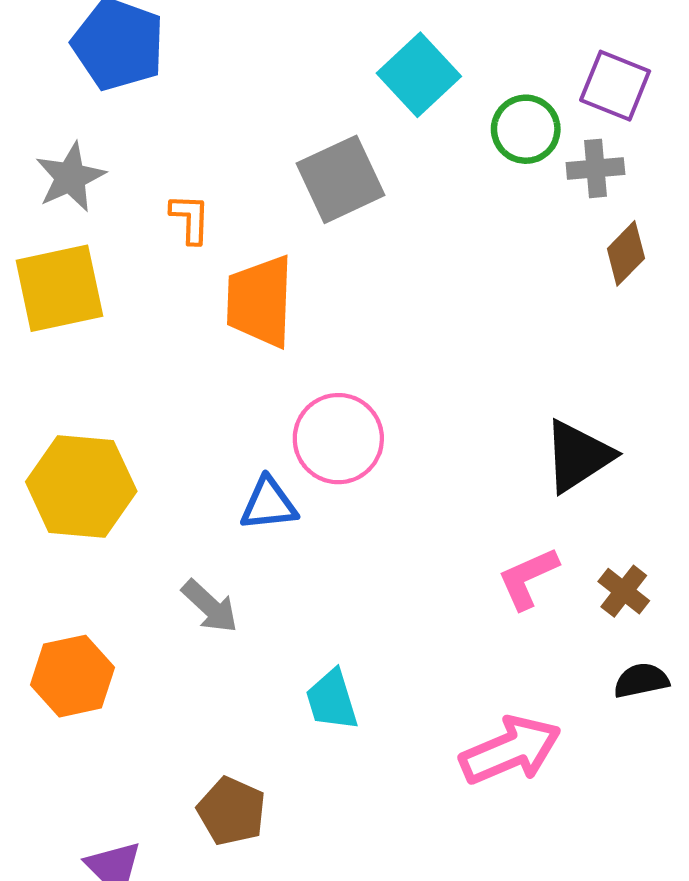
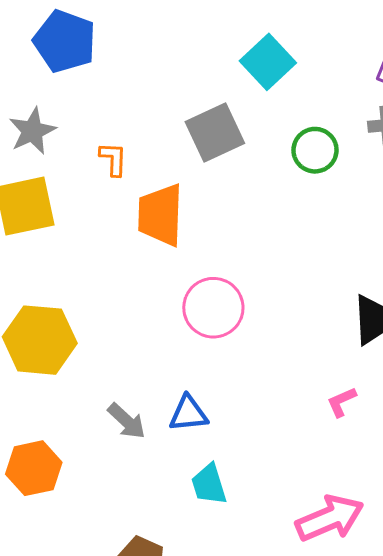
green circle: (526, 129) -> (315, 150), moved
blue triangle: (269, 504) -> (188, 414), moved
pink L-shape: (528, 578) -> (341, 402), size x0.7

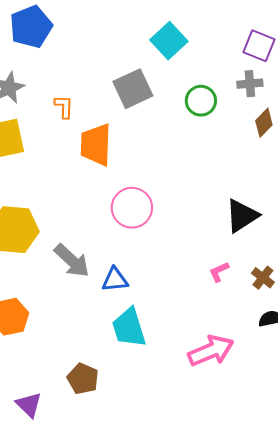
blue pentagon: (65, 41) -> (31, 27), turned 30
gray arrow: (127, 421) -> (72, 261), moved, size x1.4
cyan trapezoid: (209, 484) -> (129, 328), size x1.4

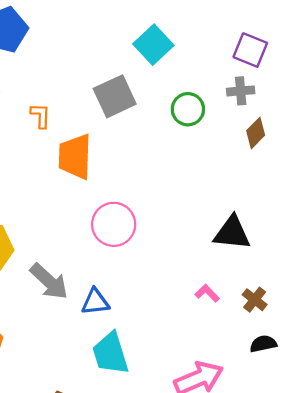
black triangle: (242, 216) -> (232, 233), turned 39
pink L-shape: (219, 272) -> (207, 293), turned 70

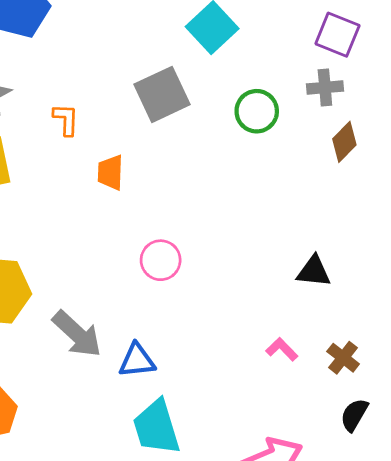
orange trapezoid: (75, 157) -> (110, 172), size x0.6
pink circle: (114, 224) -> (161, 260), size x0.7
black triangle: (232, 233) -> (314, 271), size x0.7
black semicircle: (263, 344) -> (354, 415), turned -48

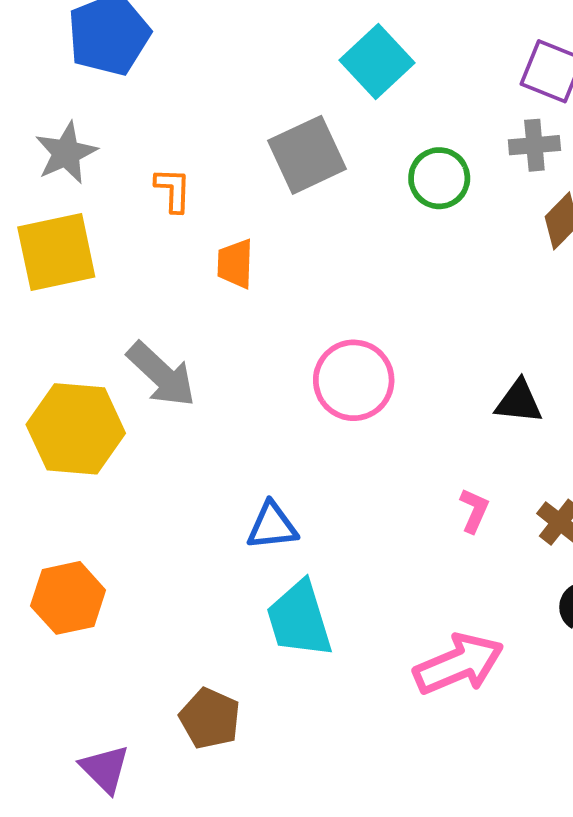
pink circle: (161, 260) -> (354, 380), moved, size x1.4
gray arrow: (77, 334) -> (161, 374), moved
pink L-shape: (282, 349) -> (474, 510), turned 68

